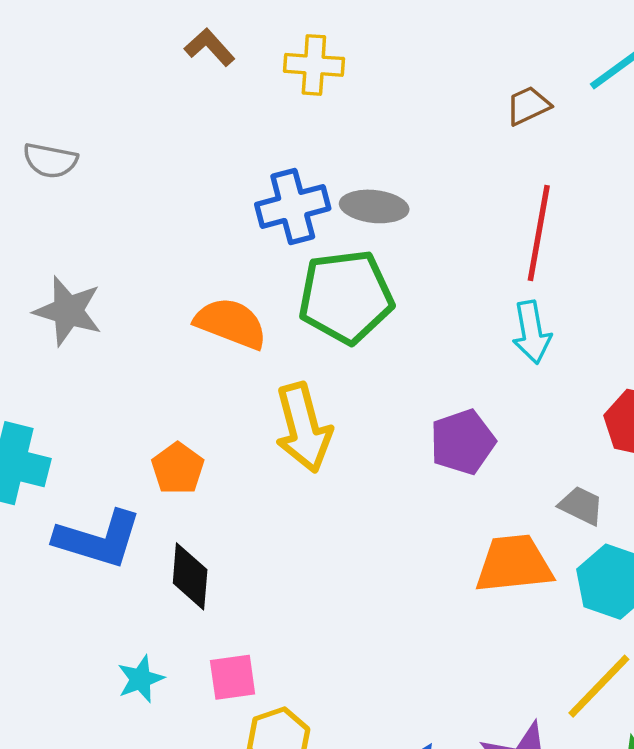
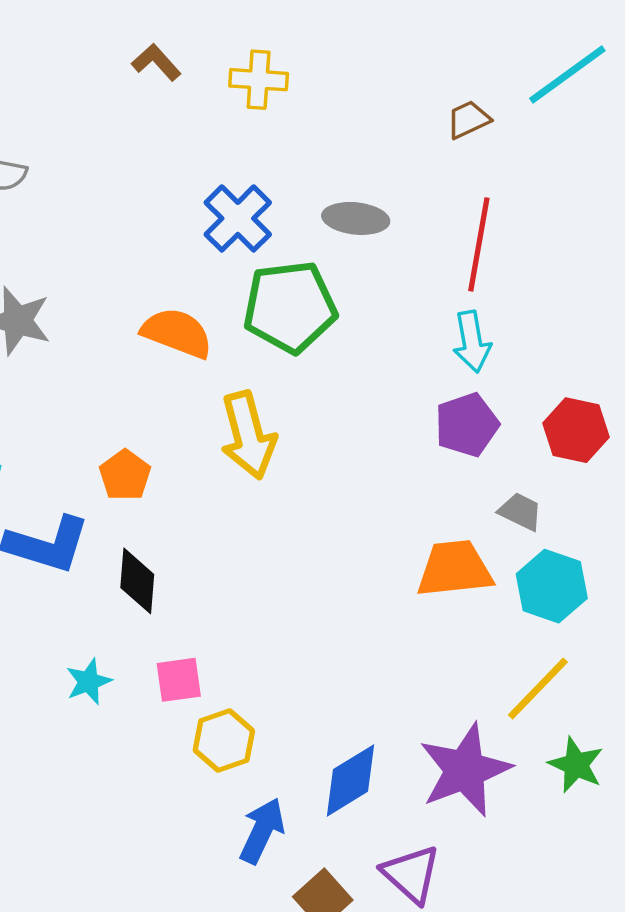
blue cross: (293, 206) -> (238, 218), turned -30
gray ellipse: (374, 206) -> (356, 218), moved
purple pentagon: (463, 442) -> (467, 425), moved

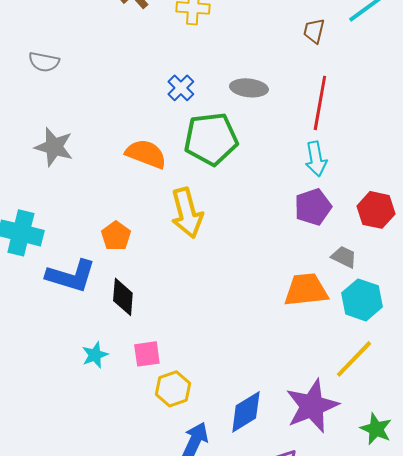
brown trapezoid: (468, 120) -> (314, 31), turned -52
blue cross: (238, 218) -> (181, 88), size x0.7
green star: (576, 765) -> (376, 429), moved

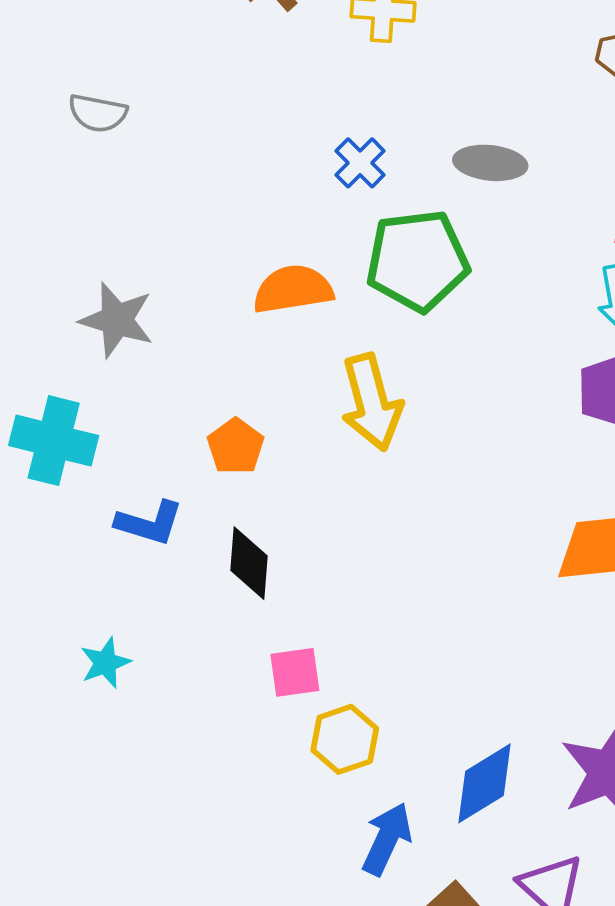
gray star: (54, 147) -> (117, 320), moved
orange semicircle: (146, 154) -> (293, 289), turned -30
blue L-shape: (71, 276) -> (149, 523), size x0.7
cyan star: (95, 355) -> (105, 663), moved

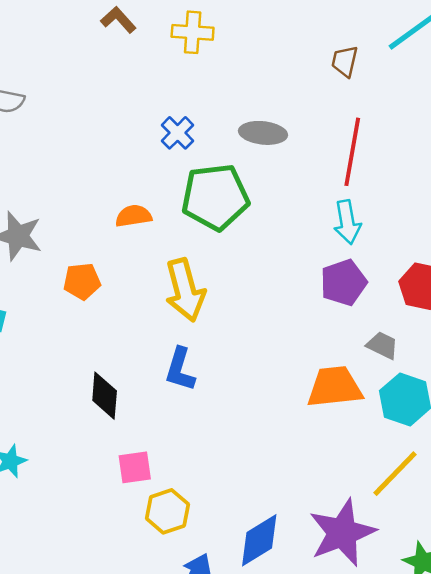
orange semicircle: (293, 289) -> (133, 216), size x0.7
orange pentagon: (236, 446) -> (82, 281), moved, turned 30
blue L-shape: (149, 523) -> (180, 369), moved, turned 90

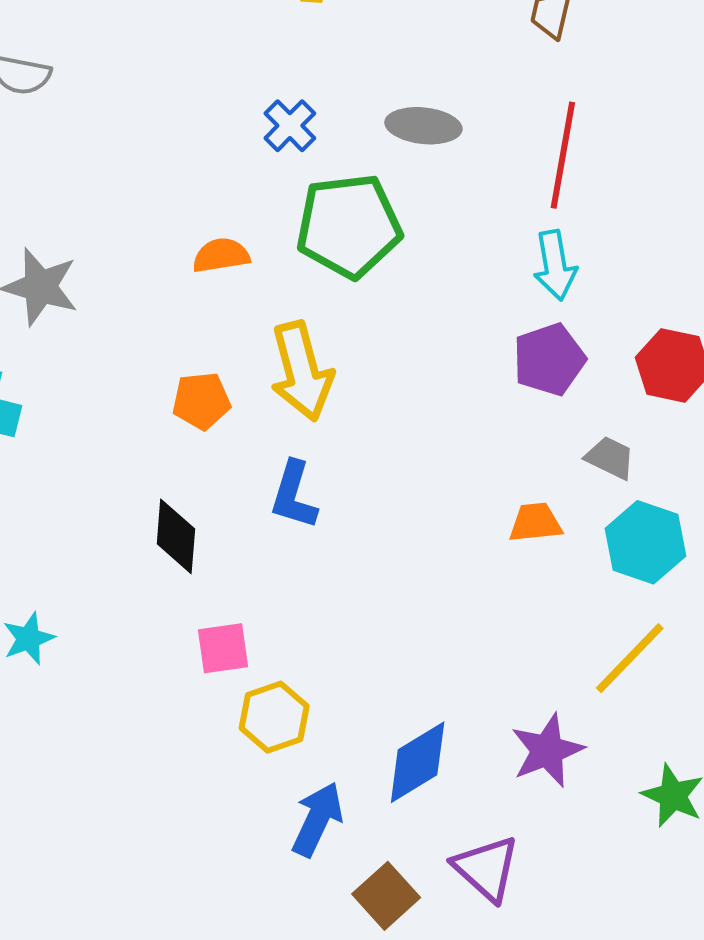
orange pentagon: (82, 281) -> (201, 401), moved
orange trapezoid: (335, 387) -> (535, 523), size x0.6
purple star: (342, 533) -> (547, 750), size x0.7

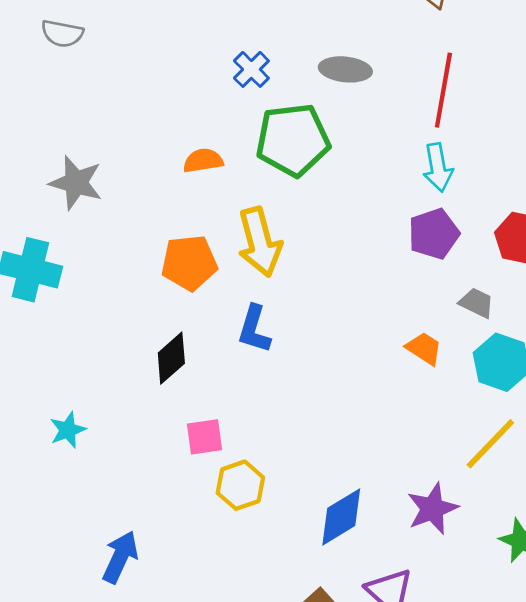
orange pentagon: (201, 401) -> (189, 263), size x1.4
orange trapezoid: (535, 523) -> (424, 348), turned 39
black diamond: (176, 536) -> (171, 358), turned 44
blue arrow: (317, 819) -> (120, 557), moved

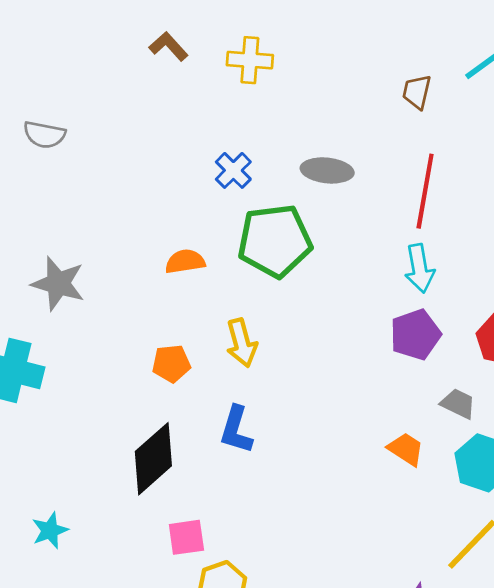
yellow arrow: (260, 242) -> (242, 343), size x0.7
orange pentagon: (189, 263) -> (171, 364), size x0.7
black diamond: (171, 358) -> (153, 459), size x1.4

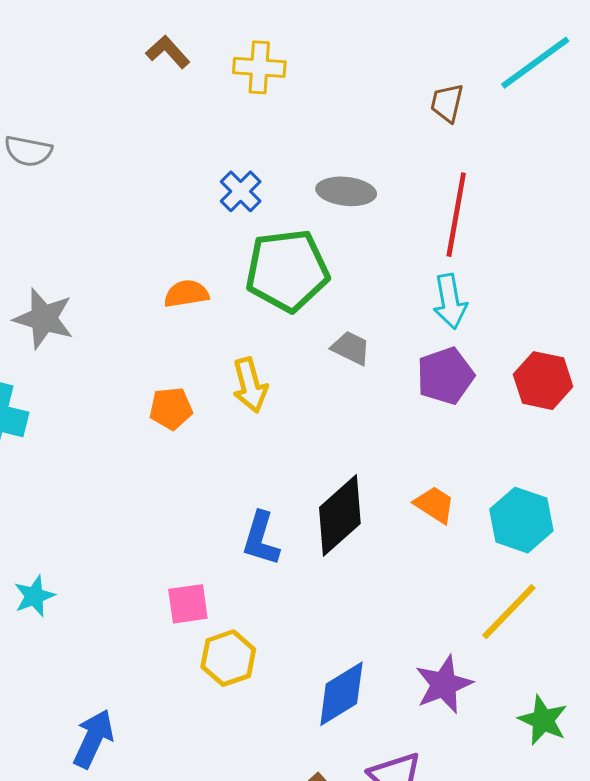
gray trapezoid: (458, 404) -> (351, 348), moved
blue L-shape: (236, 430) -> (261, 539), moved
black diamond: (153, 459) -> (340, 515), moved

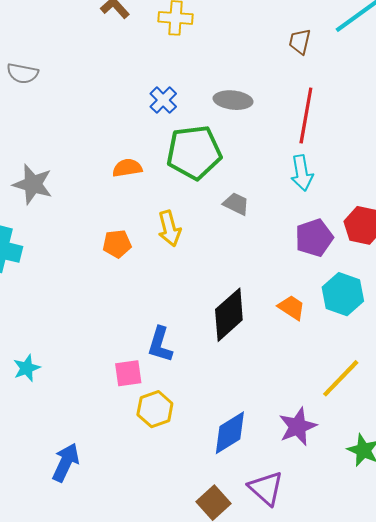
purple pentagon: (445, 376) -> (314, 238), moved
cyan hexagon: (521, 520) -> (343, 294), moved
blue L-shape: (261, 539) -> (160, 344), moved

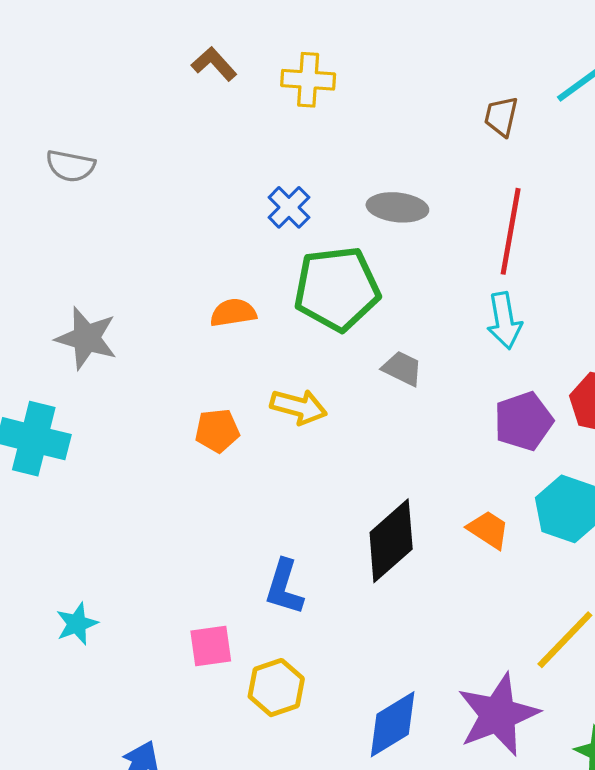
yellow arrow: (169, 228) -> (299, 407), turned -60
pink square: (128, 373) -> (211, 646), moved
purple star: (298, 427) -> (498, 715), size x1.4

